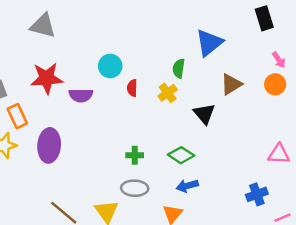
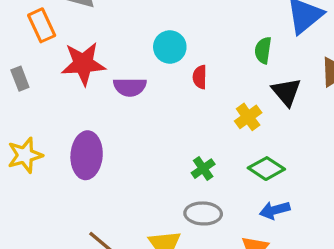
yellow cross: (168, 93) -> (248, 117), moved
black triangle: (204, 114) -> (286, 92), moved
orange rectangle: (17, 116) -> (42, 25), moved
green cross: (135, 155) -> (203, 169), turned -35

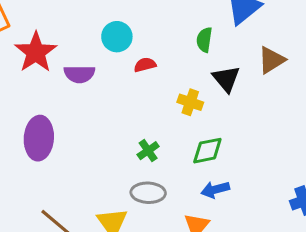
red star: (83, 64) -> (36, 52), turned -30
red semicircle: (200, 77) -> (145, 65), turned 75
yellow cross: (248, 117) -> (190, 102), turned -35
green diamond: (266, 169) -> (207, 151), turned -44

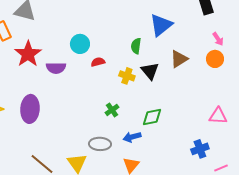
yellow cross: (190, 102) -> (127, 76), moved
green cross: (148, 151) -> (112, 110), moved
green diamond: (207, 151) -> (152, 117), moved
blue arrow: (215, 190) -> (132, 137), moved

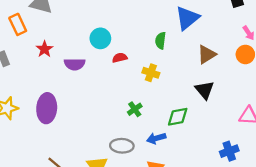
red star: (28, 54) -> (45, 49), size x0.6
black triangle: (150, 71) -> (205, 90), moved

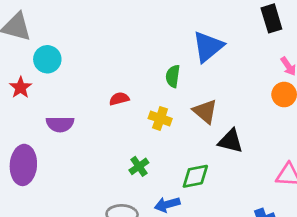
cyan circle: (100, 38) -> (47, 59), moved
brown triangle: (207, 54) -> (205, 111), moved, turned -48
purple semicircle: (75, 64) -> (60, 124), moved
black triangle: (205, 90) -> (231, 141), turned -36

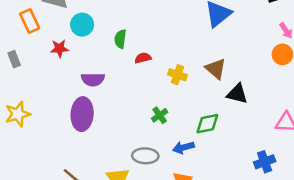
green semicircle: (173, 76) -> (120, 39), moved
red star: (21, 87) -> (59, 48), turned 30
purple ellipse: (23, 165) -> (82, 114), moved

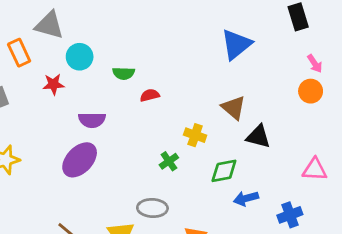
green semicircle: (120, 39) -> (124, 73), turned -96
yellow cross: (178, 75) -> (195, 135), moved
purple ellipse: (82, 114) -> (80, 160), turned 40
blue arrow: (183, 147) -> (246, 198), moved

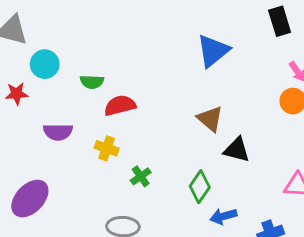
red semicircle: (150, 95) -> (120, 105), size x1.5
yellow cross: (195, 135) -> (107, 148), moved
purple ellipse: (80, 160) -> (30, 199), moved
green diamond: (224, 171) -> (200, 187), turned -44

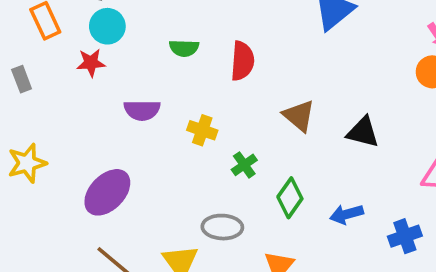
cyan circle: (45, 64) -> (107, 26), moved
red semicircle: (120, 105) -> (242, 61), moved, turned 108
brown triangle: (210, 119) -> (299, 116), moved
green diamond: (200, 187) -> (290, 198), moved

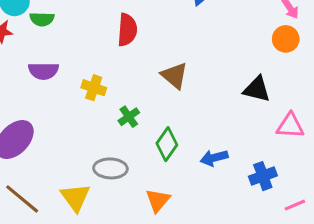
green semicircle: (184, 48) -> (42, 19), moved
black triangle: (363, 132) -> (257, 89), moved

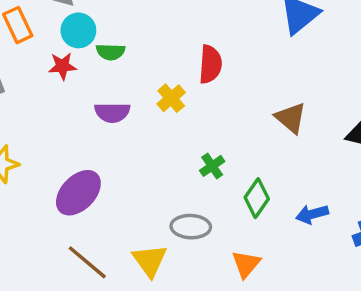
brown triangle: (174, 76) -> (291, 118), moved
yellow cross: (94, 88) -> (171, 98), moved, turned 30

